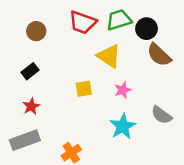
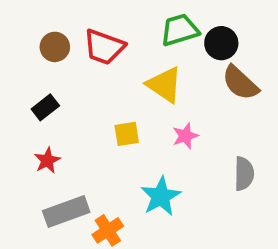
red trapezoid: (83, 22) -> (104, 47), moved
gray semicircle: (162, 115) -> (244, 174), turned -125
cyan star: (123, 126) -> (161, 196), moved
gray rectangle: (25, 140) -> (66, 211), moved

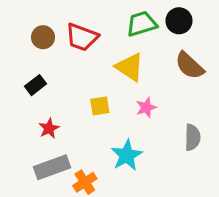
black circle: (221, 43) -> (179, 21), moved
red star: (47, 160) -> (49, 128), moved

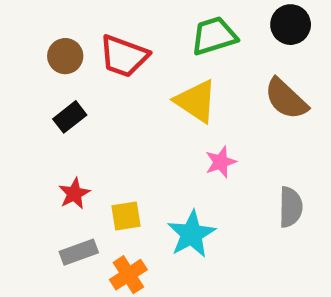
black circle: (179, 21) -> (291, 25), moved
black rectangle: (36, 85) -> (70, 117), moved
yellow square: (100, 106) -> (126, 216), moved
gray rectangle: (52, 167) -> (79, 252), size x0.7

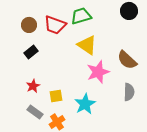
green trapezoid: (214, 36) -> (81, 16), moved
brown semicircle: (286, 99) -> (127, 60), moved
pink star: (221, 162) -> (98, 72), size x1.6
gray rectangle: (79, 252) -> (35, 112), turned 56

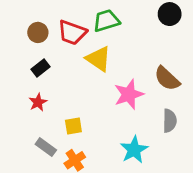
yellow triangle: (87, 45) -> (98, 59), moved
red star: (33, 86) -> (38, 102), moved
cyan star: (85, 104) -> (134, 150), moved

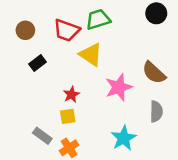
brown circle: (38, 32) -> (25, 30), moved
red star: (38, 102) -> (71, 95), moved

